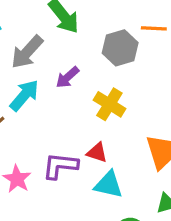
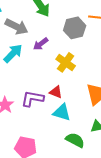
gray arrow: (27, 52) -> (17, 27), turned -110

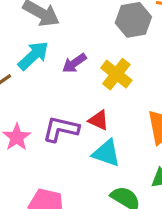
purple arrow: (41, 44) -> (74, 63), moved

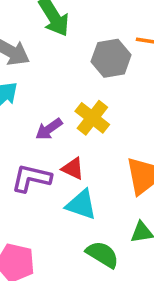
purple arrow: (74, 63) -> (49, 129), moved

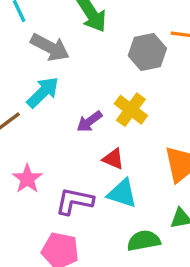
purple L-shape: (31, 178) -> (74, 201), moved
green semicircle: (102, 254) -> (144, 241), turned -40

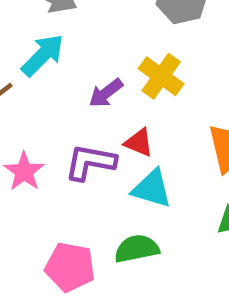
purple L-shape: (74, 201) -> (90, 162), moved
green semicircle: (144, 241) -> (137, 249), moved

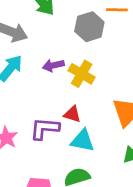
purple arrow: (106, 93) -> (53, 65), moved, turned 30

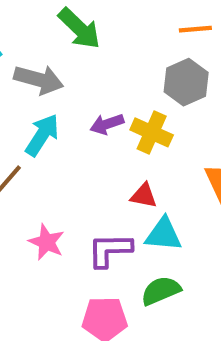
gray hexagon: (89, 27) -> (186, 82), moved
purple L-shape: (45, 129) -> (110, 250), moved

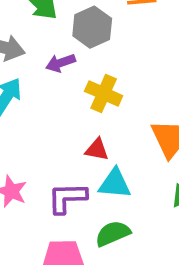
gray hexagon: (186, 82) -> (92, 27), moved
purple arrow: (107, 124) -> (61, 63), moved

